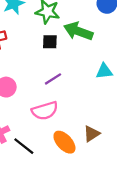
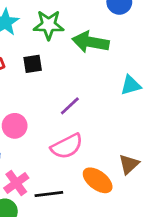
black square: (50, 42) -> (33, 64), moved
black line: (24, 146) -> (49, 194), turned -35

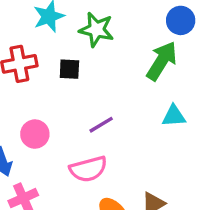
green arrow: (90, 42) -> (162, 61), moved, turned 100

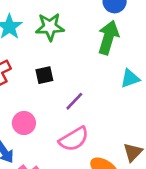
black square: (69, 69) -> (44, 75), moved

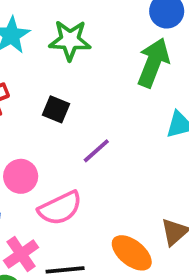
black square: (44, 75) -> (56, 109), turned 30
pink semicircle: (74, 139) -> (60, 208), moved

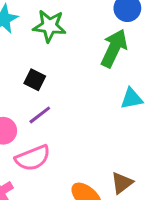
purple line: (96, 151) -> (40, 115), moved

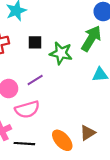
green star: (49, 26) -> (61, 53), moved
black square: (35, 80) -> (35, 42), moved, turned -32

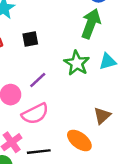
green star: (61, 53) -> (77, 63), moved, turned 30
brown triangle: (88, 133) -> (102, 116), moved

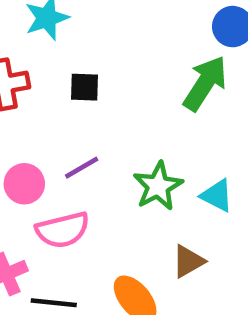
cyan triangle: (108, 61) -> (217, 196), moved, turned 30
green star: (77, 63) -> (158, 186), moved

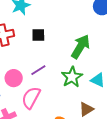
green arrow: (205, 83) -> (81, 47), moved
pink semicircle: (63, 230) -> (31, 98), turned 135

